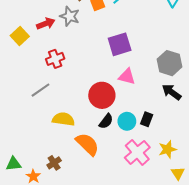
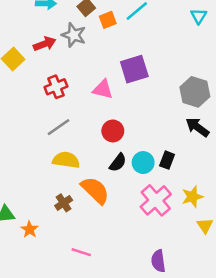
pink triangle: (127, 77) -> (103, 89), moved
gray line: (41, 90) -> (59, 127), moved
red circle: (102, 95) -> (113, 131), size x0.7
brown cross: (54, 163) -> (64, 203), moved

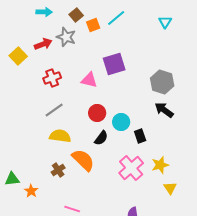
black rectangle: (167, 160) -> (140, 136), turned -40
cyan circle: (143, 163) -> (121, 122), moved

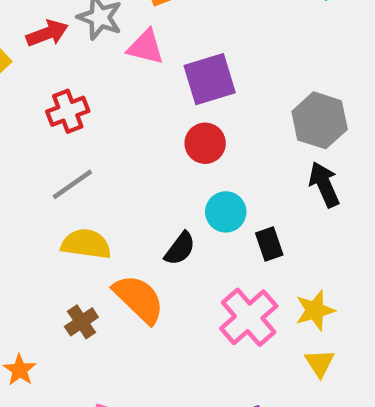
pink triangle: (89, 80) -> (146, 47), moved
black arrow: (164, 110) -> (324, 184), turned 30
red circle: (97, 113) -> (205, 143), moved
yellow triangle: (170, 188) -> (320, 363), moved

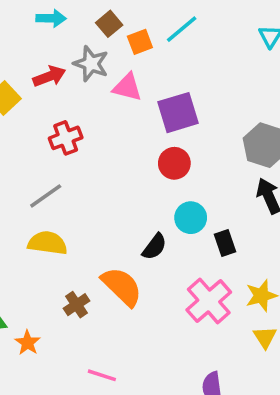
gray line: (72, 184) -> (46, 196), moved
yellow semicircle: (86, 244) -> (47, 243), moved

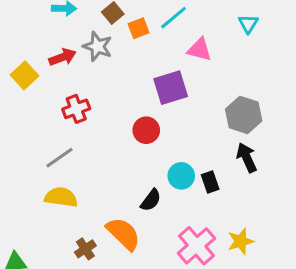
pink triangle: (127, 87) -> (199, 50), moved
red circle: (174, 163) -> (146, 130), moved
black rectangle: (225, 243) -> (210, 182), moved

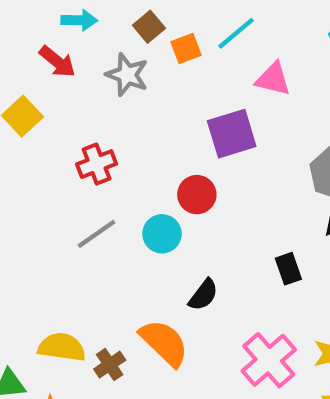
red arrow: (63, 57) -> (57, 62), moved, turned 60
gray line: (59, 158) -> (97, 234), moved
cyan circle: (181, 176) -> (162, 234), moved
yellow semicircle: (61, 197) -> (62, 347), moved

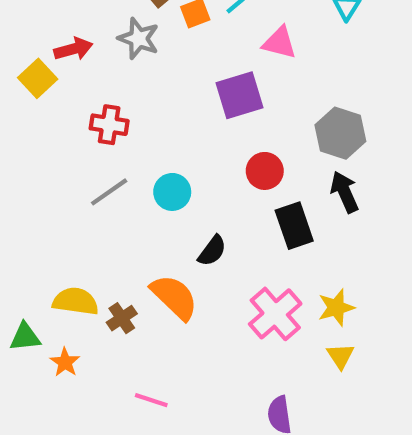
red arrow: (57, 62) -> (73, 49), moved, turned -54
red cross: (97, 164) -> (109, 125), turned 30
red circle: (197, 195) -> (265, 171), moved
black rectangle: (288, 269) -> (294, 226), size x1.5

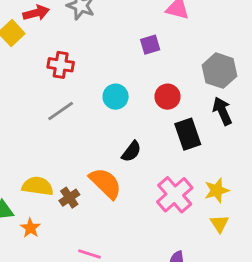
purple square: (239, 95) -> (150, 45), size x0.6
cyan circle: (172, 192) -> (116, 97), moved

